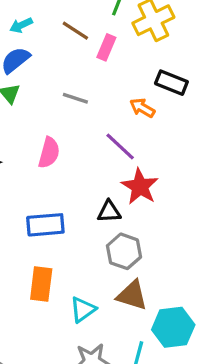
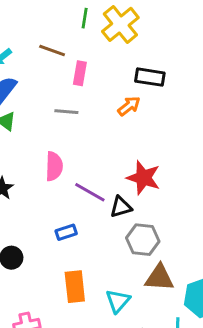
pink rectangle: (106, 47) -> (80, 73), moved
orange arrow: (142, 108) -> (129, 106), turned 125
purple line: (120, 146) -> (90, 192), moved
blue rectangle: (45, 225) -> (66, 232), size x0.6

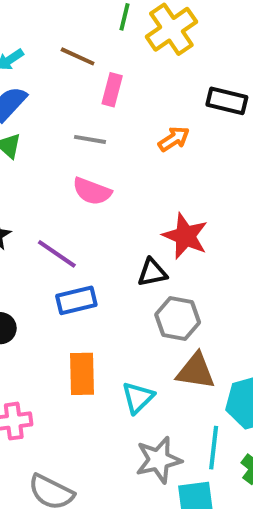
black rectangle: (150, 77) -> (227, 101), moved
pink semicircle: (54, 166) -> (92, 191), moved, turned 104
purple line: (90, 192) -> (57, 254), moved
blue rectangle: (66, 232) -> (76, 300), size x1.4

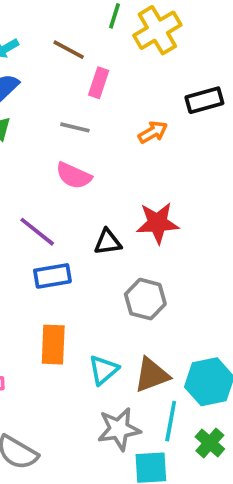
black rectangle: (227, 101) -> (204, 100), turned -33
red star: (185, 236) -> (158, 223), turned -30
black triangle: (152, 273) -> (108, 242), moved
brown triangle: (196, 371) -> (152, 375), moved, turned -33

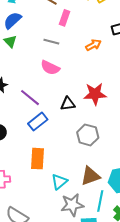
blue rectangle: (52, 276) -> (38, 122), turned -30
cyan triangle: (103, 370) -> (59, 182), moved

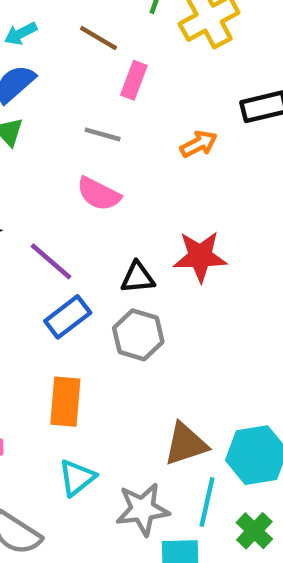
gray hexagon: (88, 135) -> (138, 335), moved
cyan triangle: (59, 182) -> (77, 478), moved

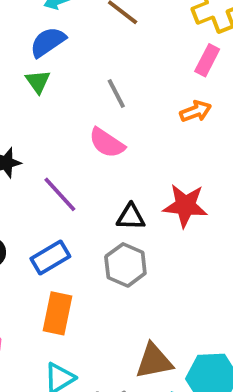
pink rectangle: (134, 80) -> (207, 60), moved
gray line: (103, 134) -> (116, 93), turned 40
blue rectangle: (68, 317) -> (50, 257), moved

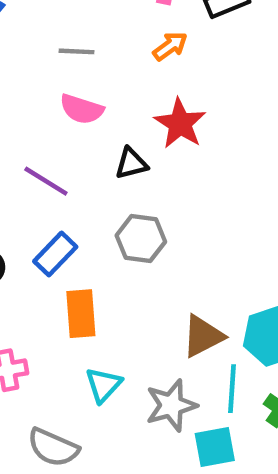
gray line: (116, 93) -> (76, 51), turned -44
red star: (185, 206) -> (180, 124), moved, turned -30
black triangle: (131, 217) -> (131, 163), moved

